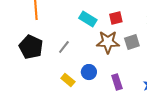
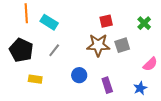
cyan rectangle: (88, 19) -> (49, 22), moved
yellow rectangle: (68, 80) -> (35, 79), moved, turned -32

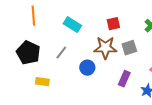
cyan rectangle: (49, 22) -> (72, 25), moved
blue circle: (79, 75) -> (87, 68), moved
purple rectangle: (107, 85) -> (124, 79), moved, turned 42

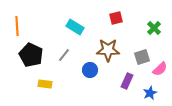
orange line: (33, 16) -> (17, 26), moved
red square: (113, 24) -> (116, 18), moved
gray square: (129, 48) -> (142, 57), moved

